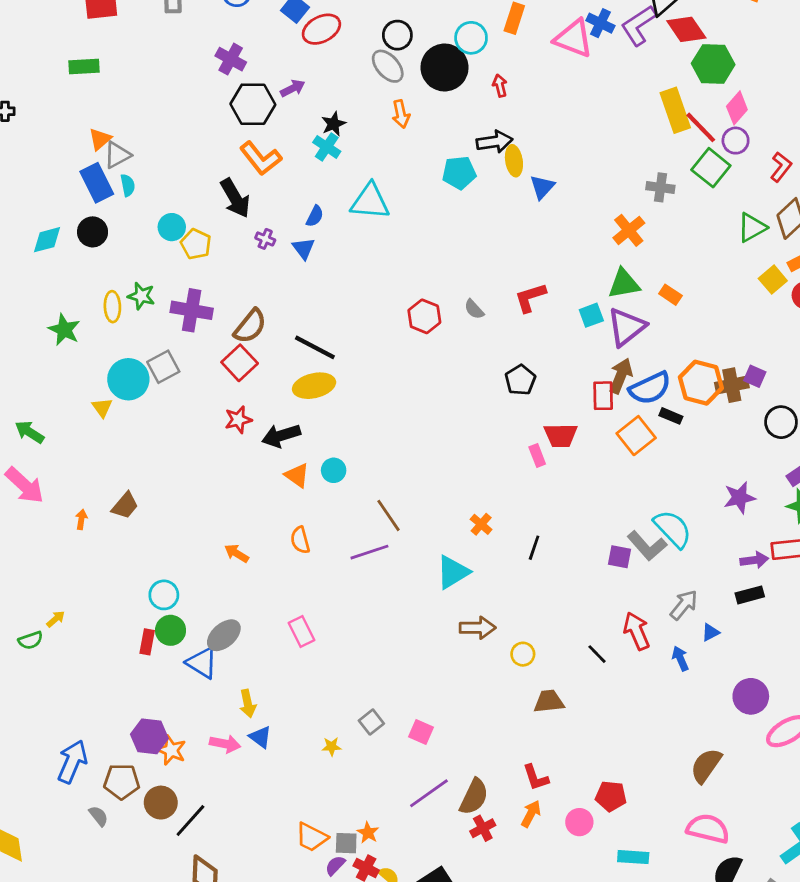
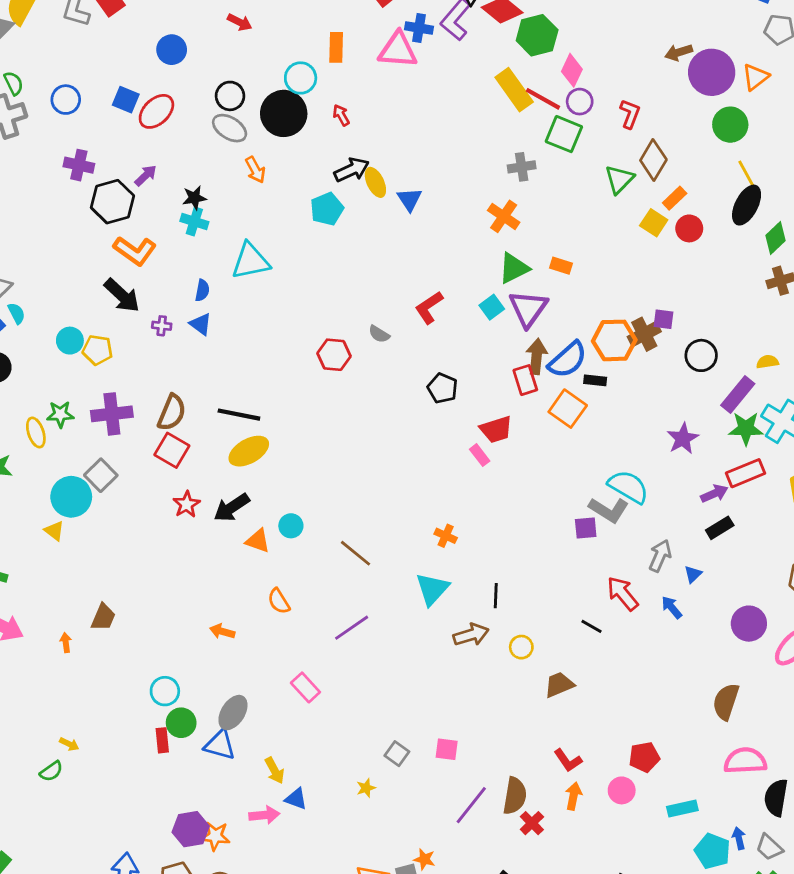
black star: (334, 124) -> (194, 198), turned 30
black line: (534, 548) -> (496, 596), moved
purple line: (369, 552) -> (352, 628), moved
yellow arrow: (56, 619) -> (69, 744), turned 84

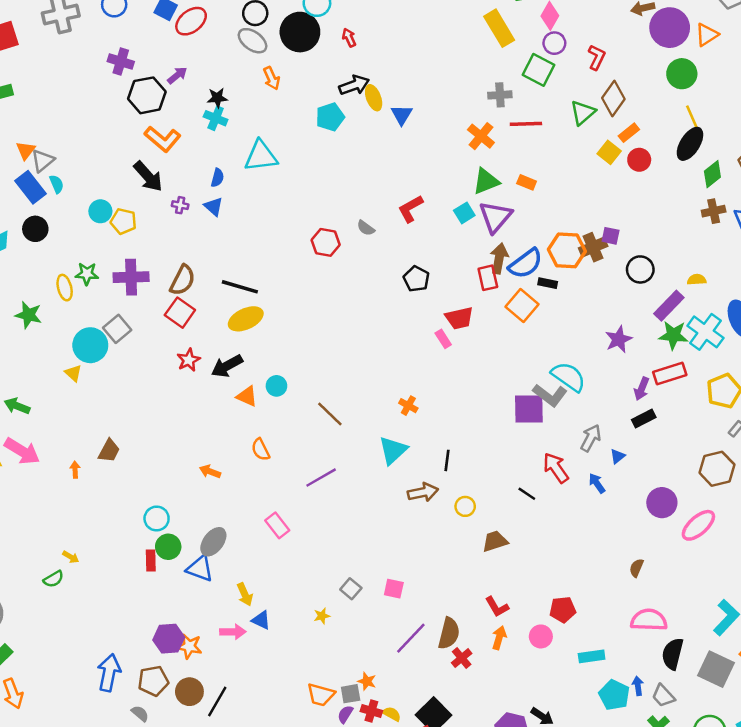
red line: (543, 99) -> (526, 124), moved, turned -36
purple arrow: (714, 494) -> (642, 389), turned 130
purple square: (586, 528) -> (529, 409), size x1.6
brown semicircle: (726, 702) -> (637, 568), size x0.6

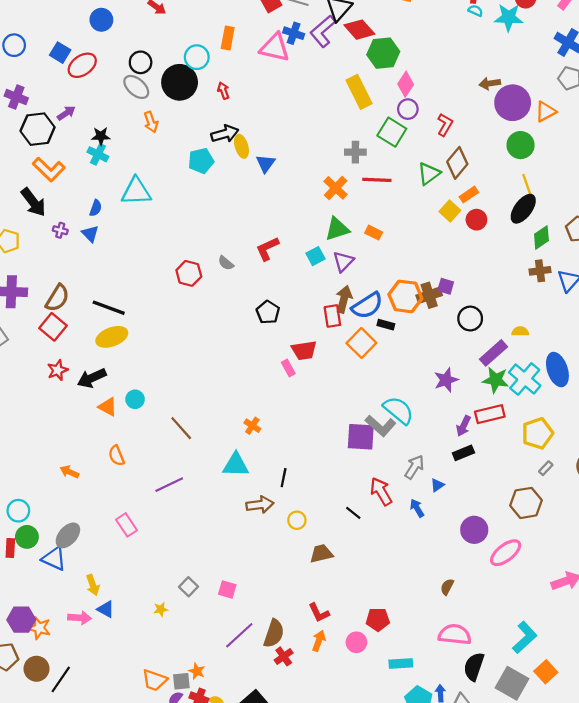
purple triangle: (495, 217) -> (343, 261), size x0.7
cyan triangle: (393, 450) -> (236, 465), turned 40

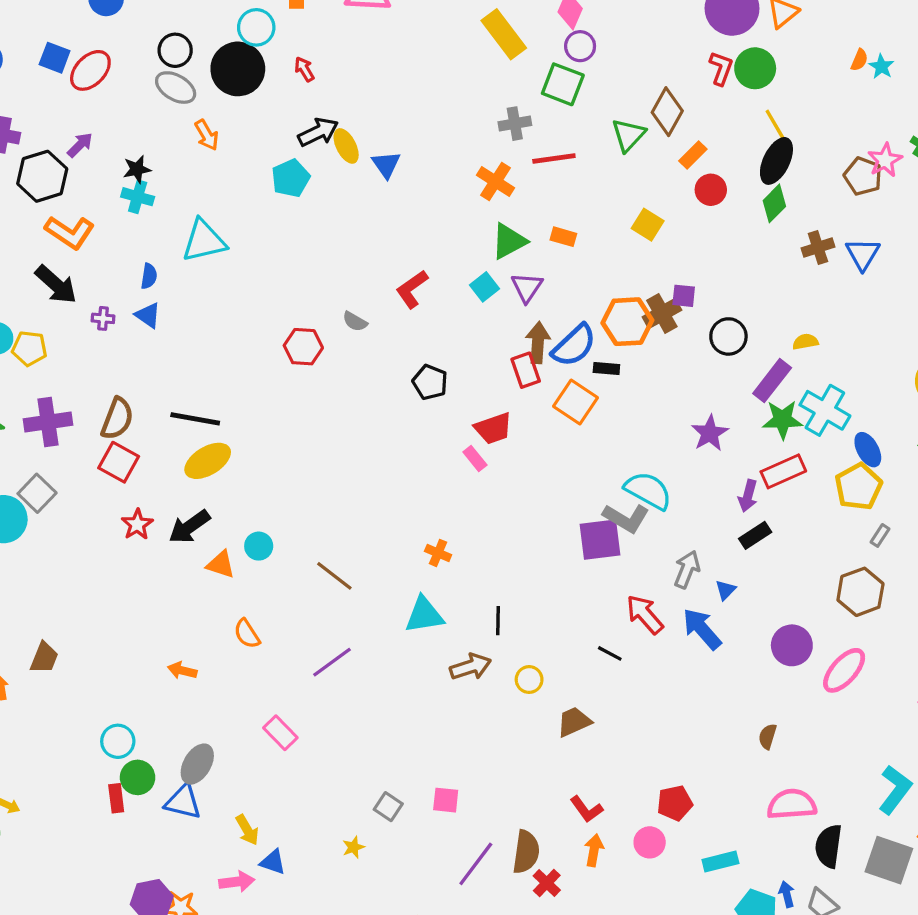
red L-shape: (445, 125) -> (721, 68), moved
yellow square: (450, 211) -> (648, 225), moved
green diamond: (541, 237) -> (774, 203), moved
blue ellipse: (557, 370) -> (868, 450), moved, size x0.7
blue arrow: (417, 508) -> (702, 629), size x1.6

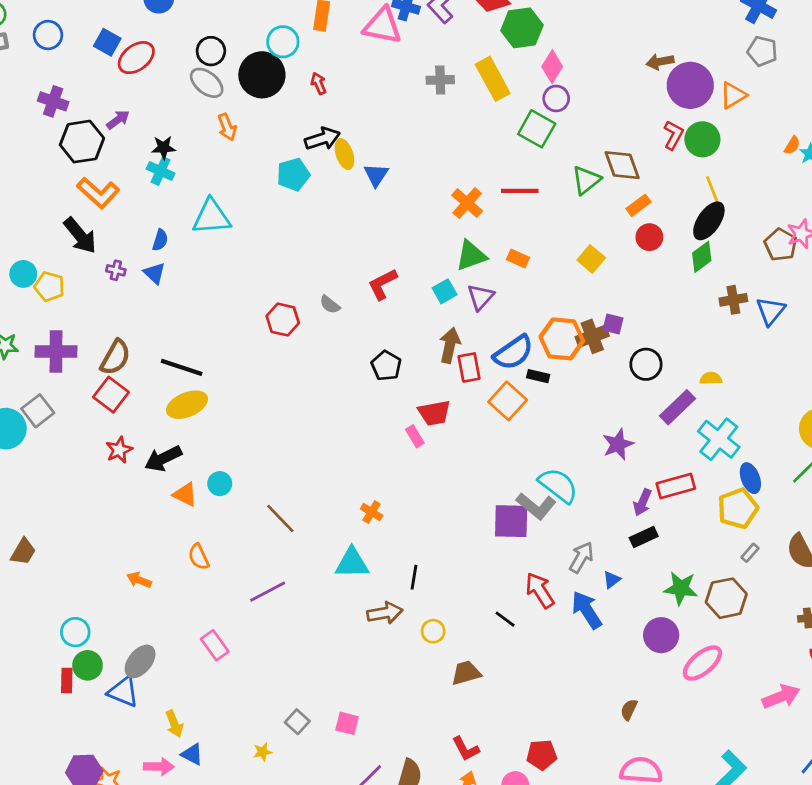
brown diamond: (667, 112) -> (622, 165), turned -57
gray cross: (515, 124) -> (440, 80), moved
brown arrow: (538, 342) -> (450, 345), moved
green star: (782, 420) -> (681, 588), moved

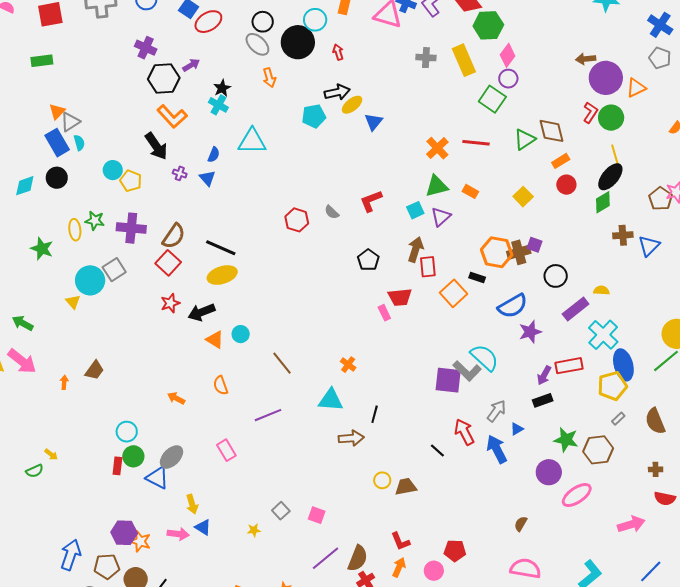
black star: (163, 148) -> (222, 88), turned -30
yellow ellipse: (344, 154) -> (352, 105), turned 65
blue semicircle: (513, 353) -> (513, 306), moved
blue ellipse: (750, 478) -> (623, 365), size x1.4
yellow circle: (433, 631) -> (382, 480), moved

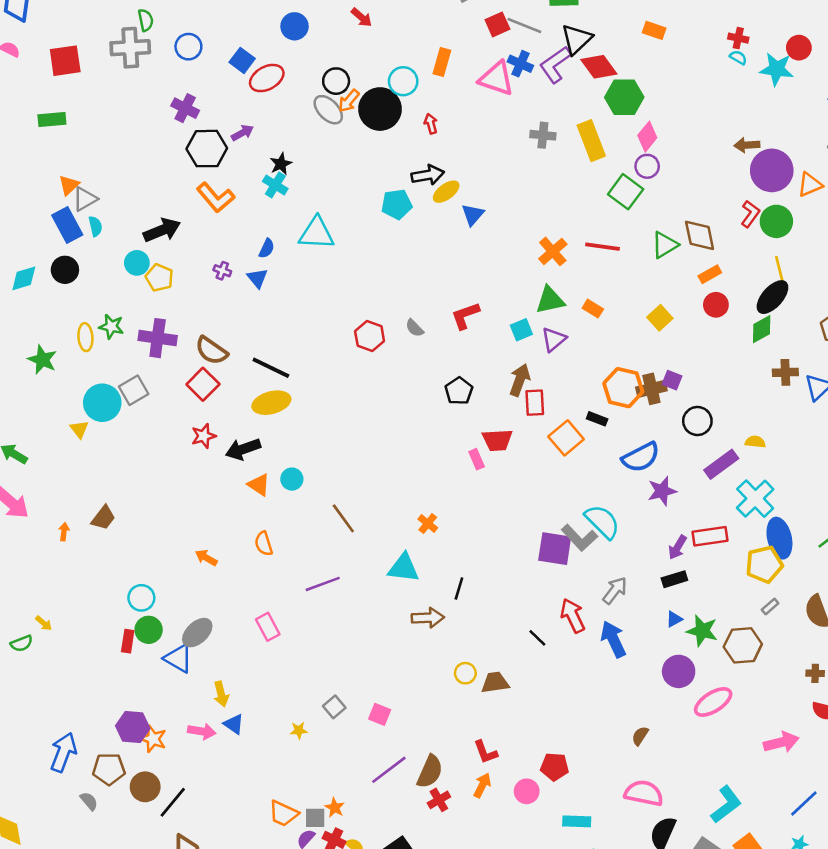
orange arrow: (269, 78) -> (349, 101), moved, turned 54
black arrow: (156, 146) -> (162, 230), moved, turned -80
brown semicircle: (174, 236) -> (211, 351), turned 88
blue triangle: (517, 429) -> (674, 619), moved

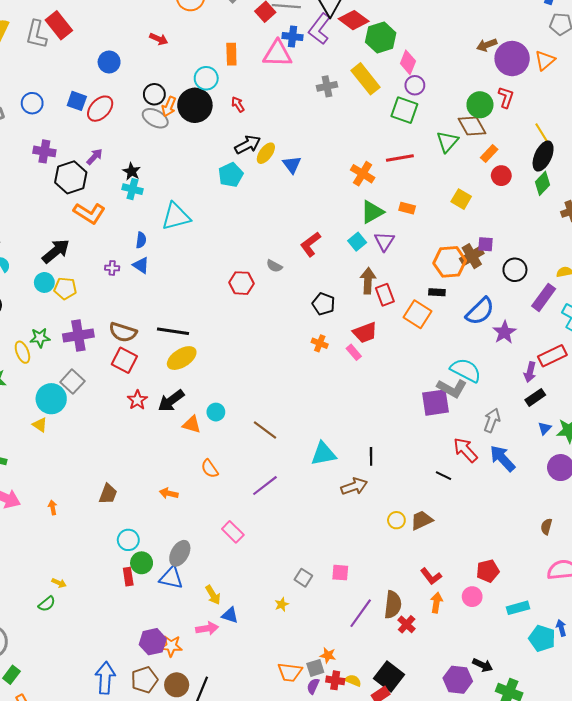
green circle: (776, 221) -> (480, 105), moved
brown trapezoid: (103, 518) -> (108, 494), moved
orange cross: (428, 523) -> (320, 343), moved

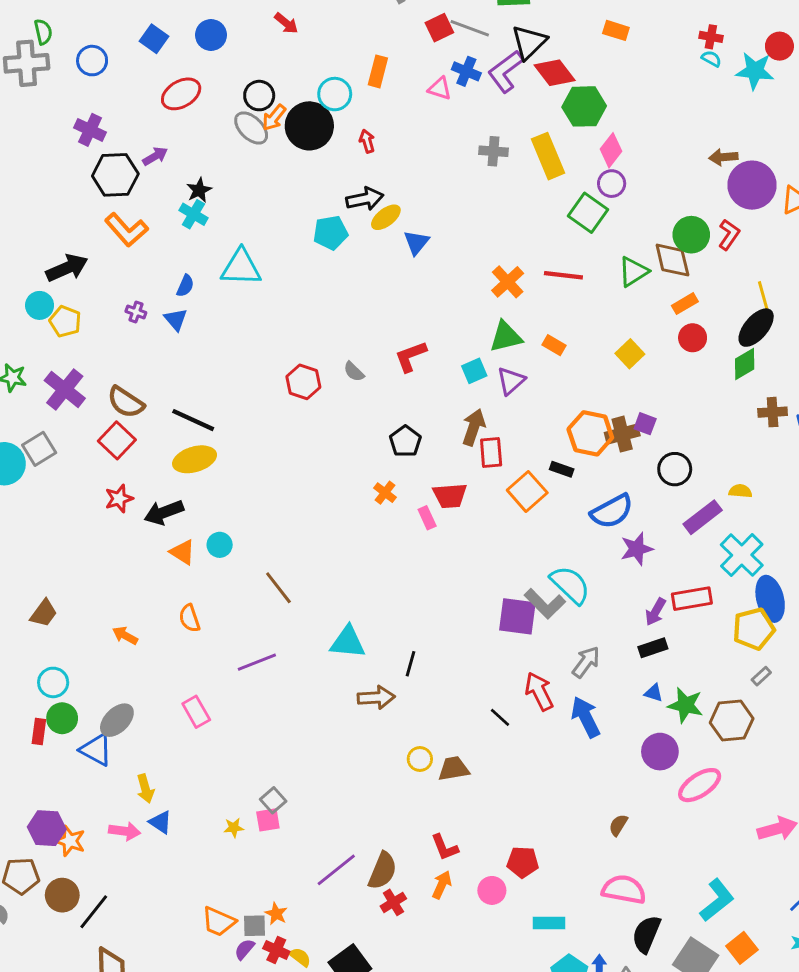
pink triangle: (278, 54) -> (440, 89), size x0.6
blue square: (77, 101) -> (154, 39), moved
purple cross: (78, 335) -> (65, 389), turned 32
blue triangle: (545, 428) -> (654, 693), turned 48
pink square: (340, 573) -> (268, 820), moved, turned -30

